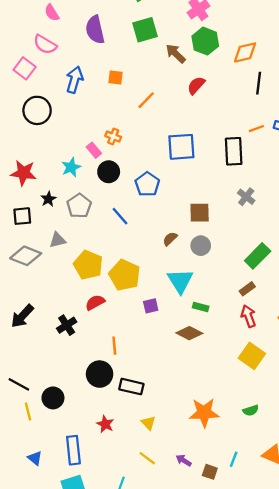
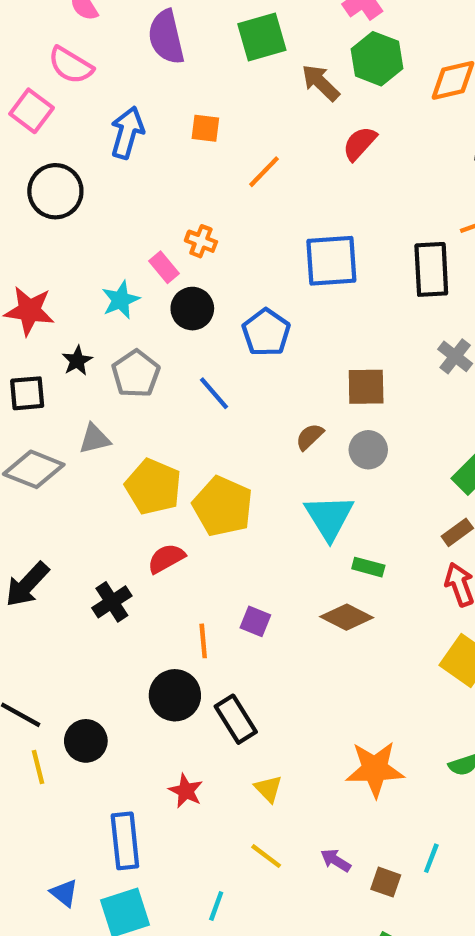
purple square: (151, 306) -> (255, 621), moved, turned 35
black rectangle: (131, 387) -> (236, 719), turned 45
blue triangle: (35, 458) -> (64, 893), moved

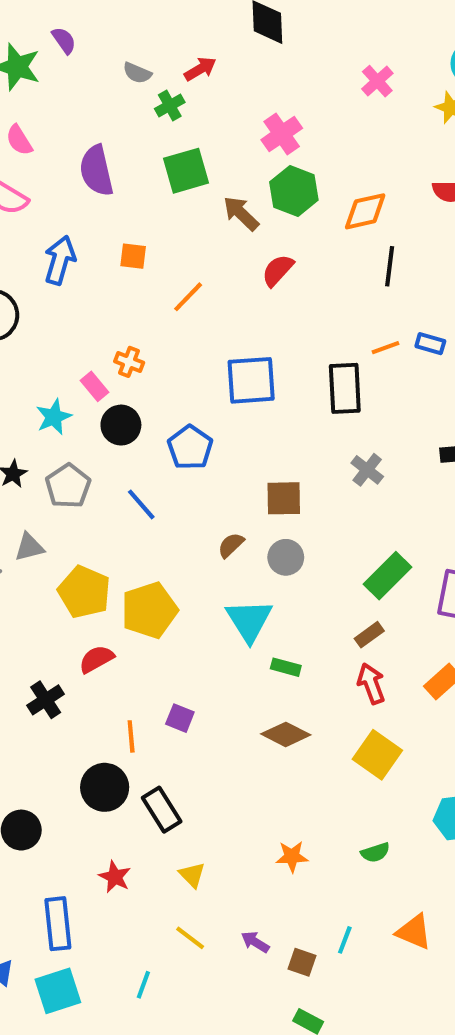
yellow pentagon: (223, 506) -> (149, 610), turned 30
brown diamond: (347, 617) -> (286, 734), moved
orange star: (375, 769) -> (292, 857), size x0.6

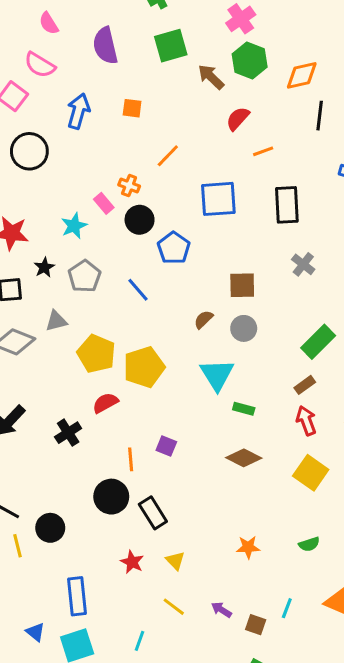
orange line: (188, 297) -> (168, 156), moved
orange line: (385, 348) -> (263, 151), moved
black circle: (121, 425) -> (140, 220), moved
red star: (115, 877) -> (132, 562), moved

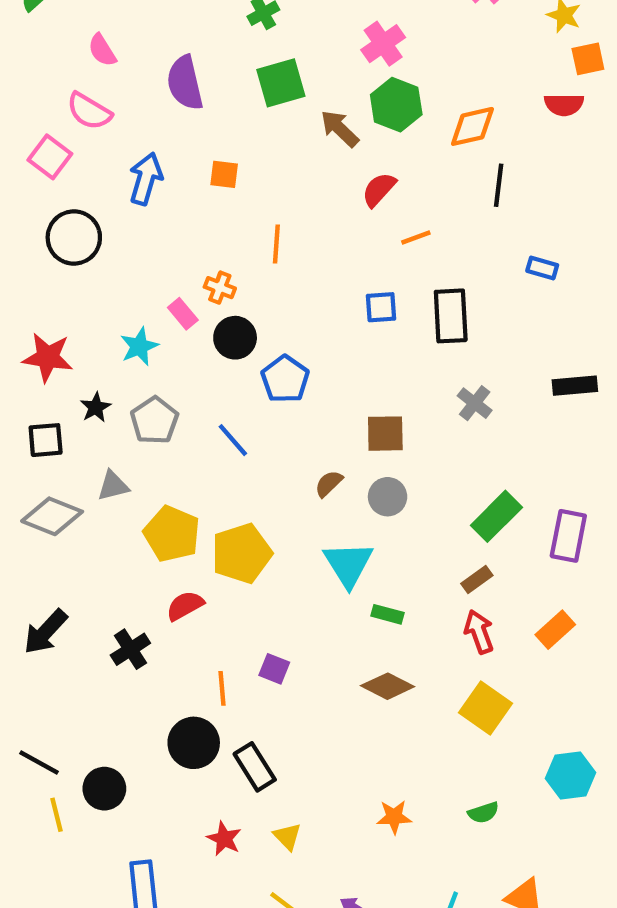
orange line: (168, 156) -> (276, 244), turned -40
blue square: (218, 199) -> (381, 307), moved, size x0.6

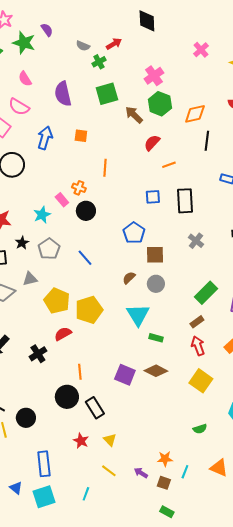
blue pentagon: (285, 379) -> (134, 233), moved
purple square: (274, 669) -> (125, 375), moved, size x1.5
orange star: (394, 817) -> (165, 459), moved

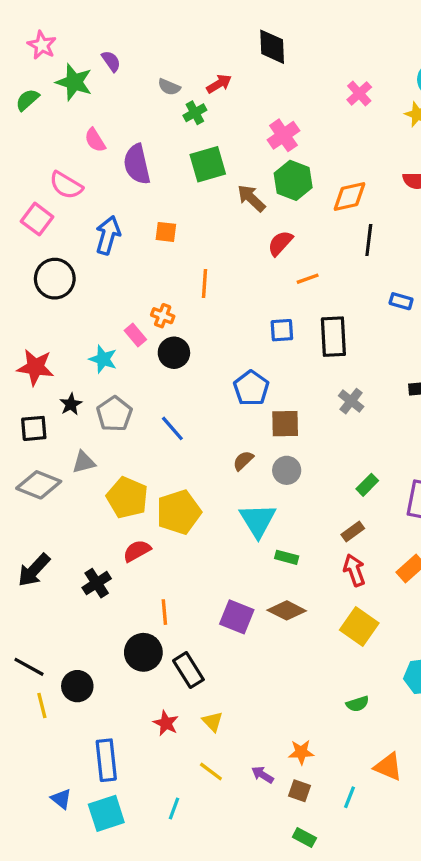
pink semicircle: (25, 79) -> (95, 140), moved
cyan star: (42, 215) -> (103, 359), turned -30
green rectangle: (206, 293) -> (367, 485), size x0.6
cyan line: (185, 472) -> (349, 797), moved

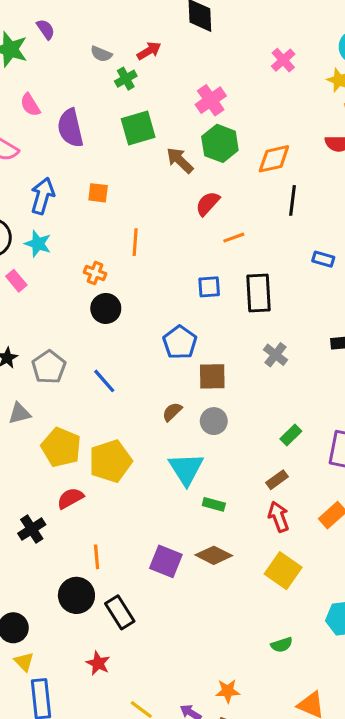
pink rectangle: (135, 335) -> (16, 281), moved
cyan star: (103, 359) -> (38, 244), moved
yellow triangle: (213, 722) -> (24, 662), moved

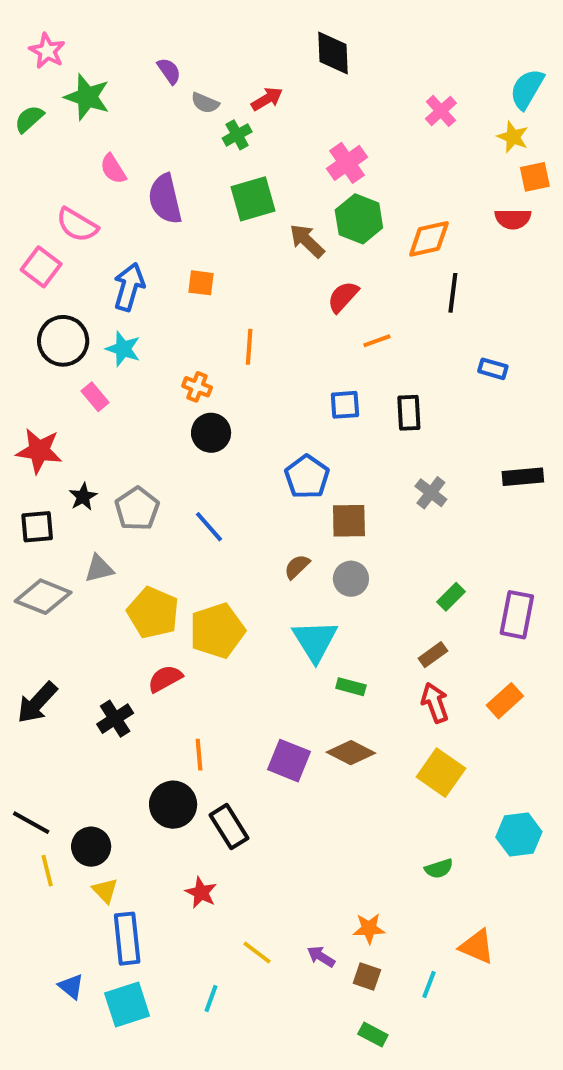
purple semicircle: (46, 29) -> (169, 71), moved
black rectangle: (259, 293) -> (409, 413), size x0.7

